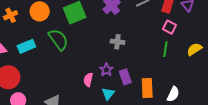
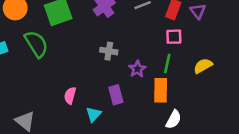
pink square: (170, 27) -> (174, 37), turned -32
purple star: (106, 70) -> (137, 69), moved
orange rectangle: (147, 88) -> (161, 90), moved

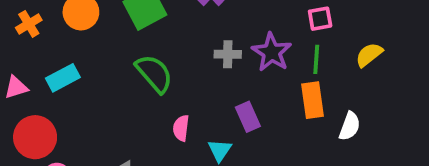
green semicircle: (36, 44) -> (154, 74), moved
purple star: (137, 69) -> (272, 52), moved, size x1.5
white semicircle: (174, 120) -> (350, 126), moved

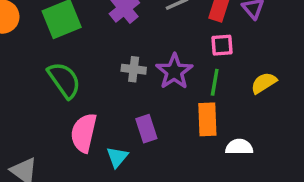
white semicircle: (350, 126) -> (239, 147), turned -116
pink semicircle: (181, 128) -> (84, 133), size x1.6

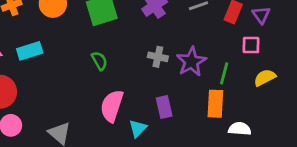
pink square: (222, 45) -> (251, 45), moved
green semicircle: (64, 80) -> (99, 61), size x0.6

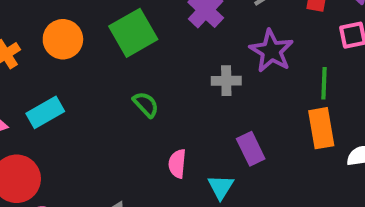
purple star: (191, 62) -> (271, 51), moved
pink semicircle: (112, 106) -> (177, 164), size x0.6

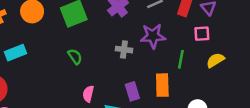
purple star: (271, 51) -> (153, 36), turned 30
orange rectangle: (321, 128) -> (162, 85), moved

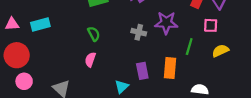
pink semicircle: (88, 94) -> (90, 60), moved

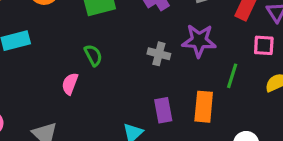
pink semicircle: (90, 60) -> (70, 84), moved

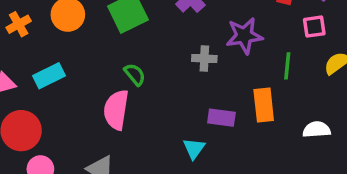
pink semicircle: (70, 84) -> (116, 110), size x1.6
purple rectangle: (163, 110) -> (221, 118), turned -60

